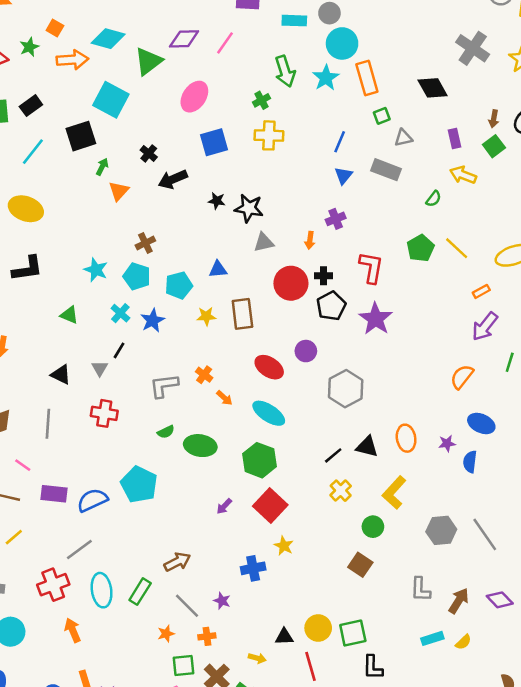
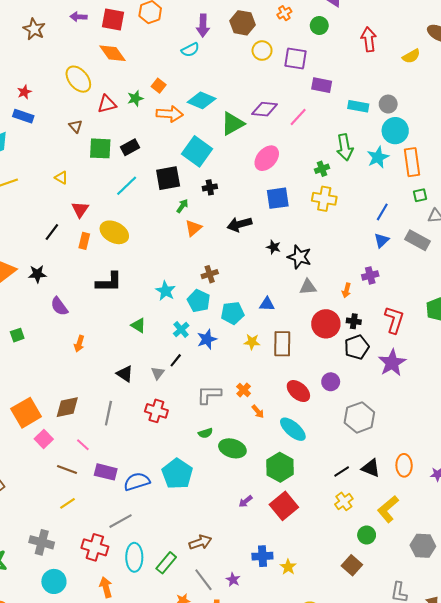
black cross: (149, 153) -> (210, 187), moved, turned 32
yellow star: (284, 546) -> (288, 567), moved
red cross: (53, 585) -> (95, 547), turned 30

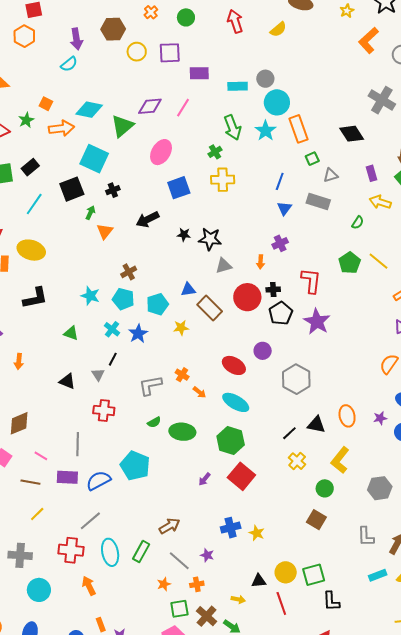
brown rectangle: (282, 344) -> (210, 308), moved, turned -35
gray line: (108, 413) -> (78, 444), moved

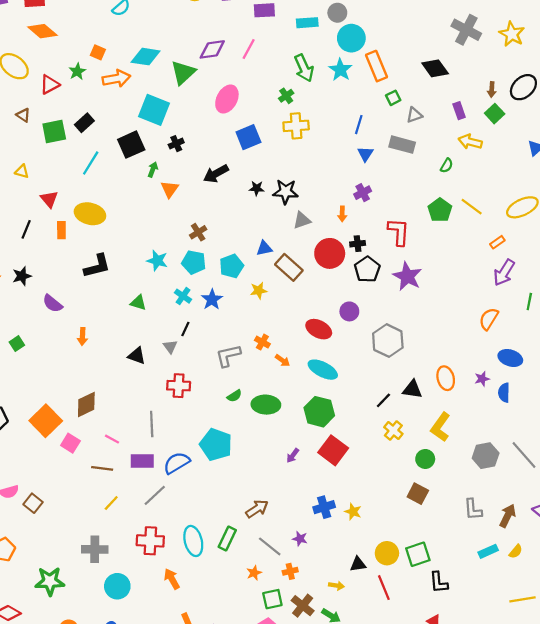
gray line: (90, 521) -> (155, 495), moved

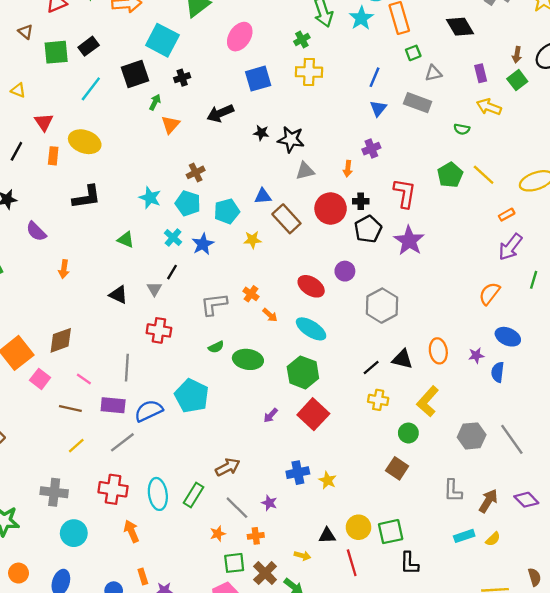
green semicircle: (447, 166) -> (462, 129), turned 64
yellow cross: (393, 430) -> (378, 400), turned -36

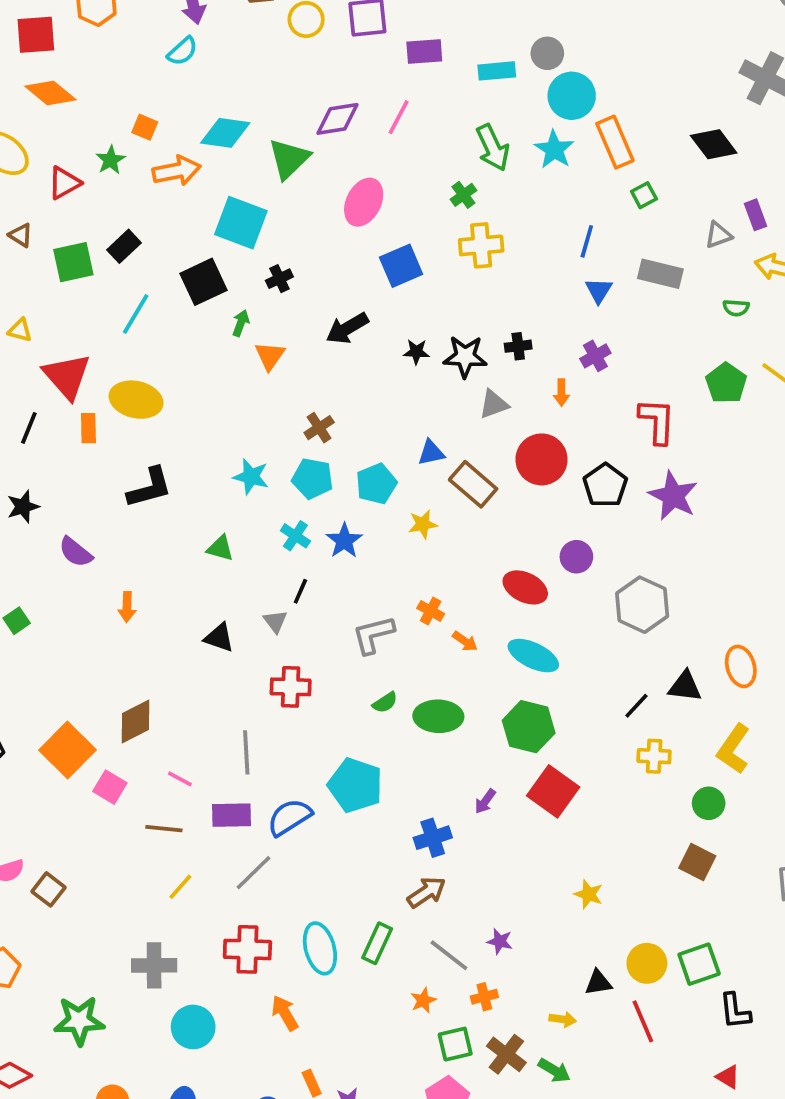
gray triangle: (433, 73) -> (718, 235), moved
red triangle: (44, 122) -> (67, 376), size x1.6
black cross: (361, 201) -> (518, 346), moved
blue cross: (298, 473) -> (433, 838), moved

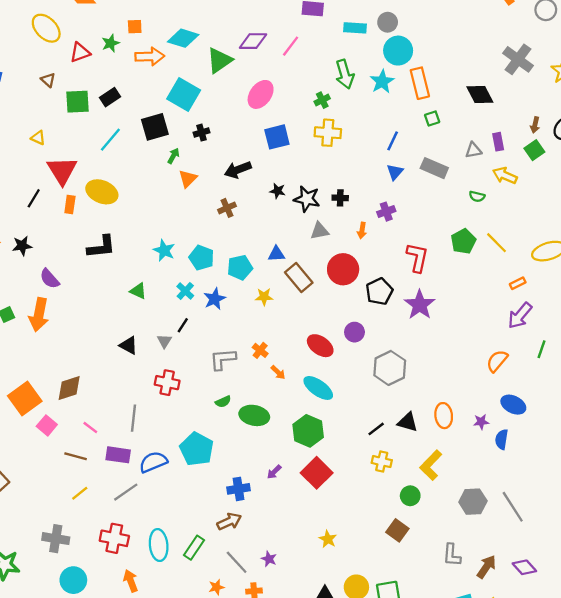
orange square: (145, 127) -> (135, 27), turned -35
brown cross: (319, 428) -> (227, 208), moved
orange arrow: (127, 607) -> (39, 315), moved, size x1.8

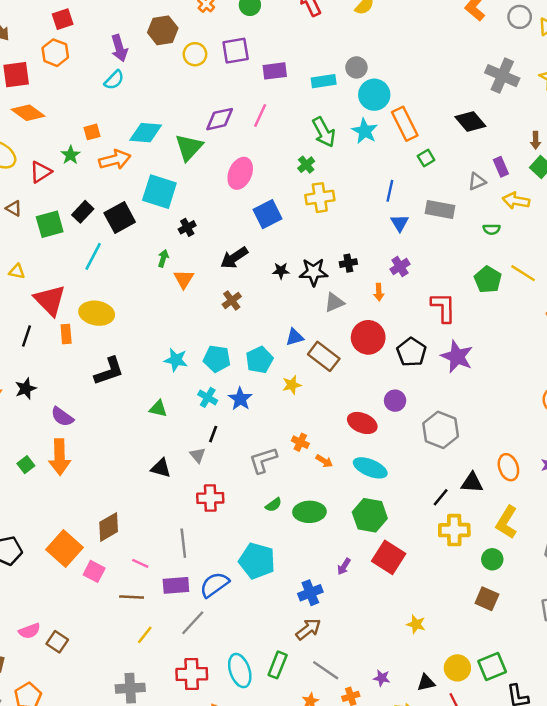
black square: (155, 127) -> (120, 217), moved
yellow cross: (382, 462) -> (454, 530), size x1.4
purple star: (269, 559) -> (382, 678), moved

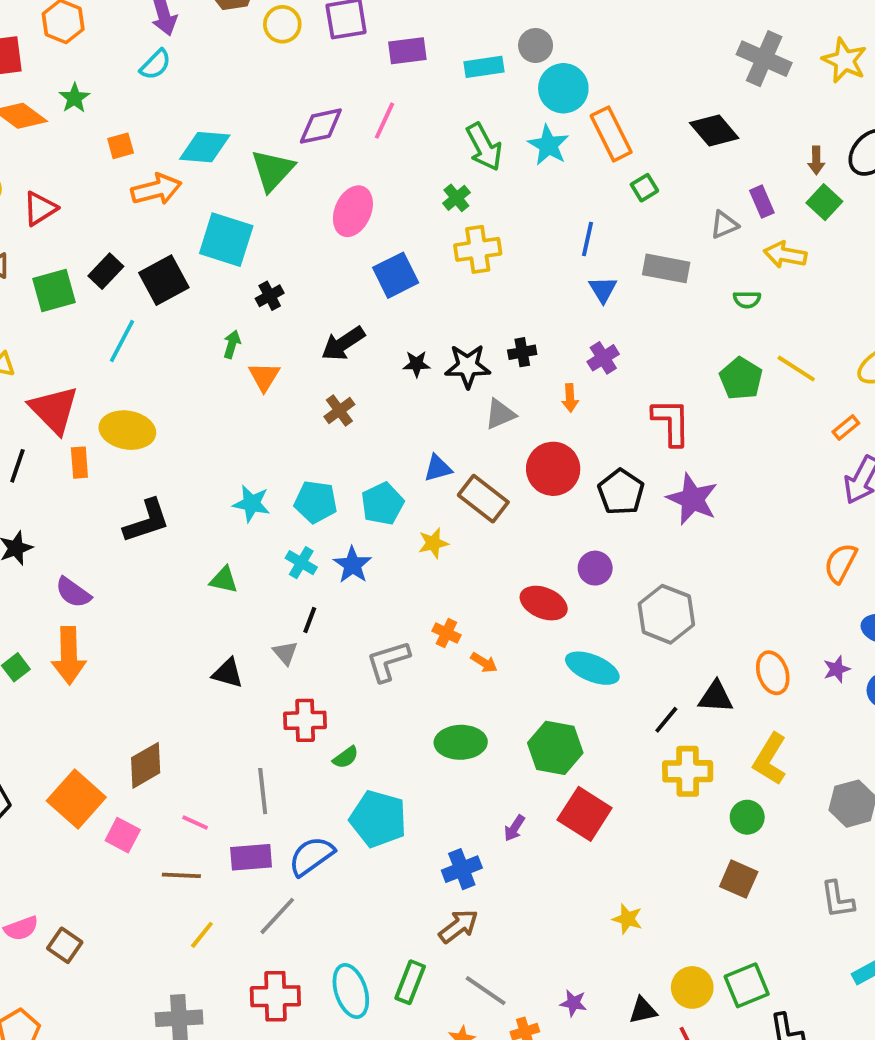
green star: (70, 155) -> (74, 98), moved
cyan ellipse: (370, 468) -> (592, 668), moved
green semicircle: (274, 505) -> (346, 757), moved

